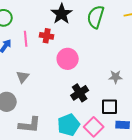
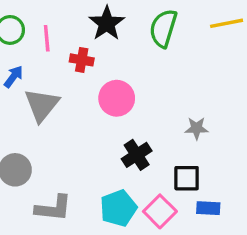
pink line: (26, 39) -> (47, 38), moved
gray triangle: (23, 77) -> (42, 105), moved, size x1.6

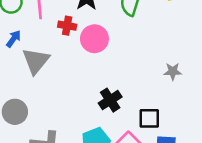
pink circle: (117, 98) -> (94, 39), moved
gray star: (197, 128) -> (173, 71), moved

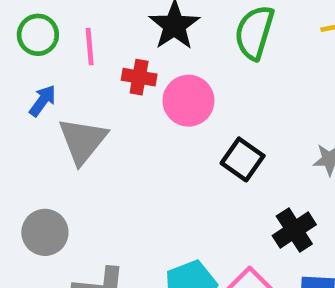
black cross: (110, 100) -> (294, 230), moved
black square: (149, 118) -> (243, 159), moved, turned 35

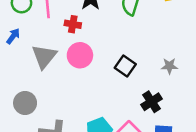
blue arrow: (43, 101) -> (13, 36), moved
pink circle: (188, 101) -> (80, 55), moved

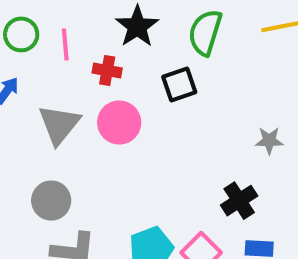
black square: (125, 66) -> (179, 84), moved, turned 36
gray circle: (25, 103) -> (51, 201), moved

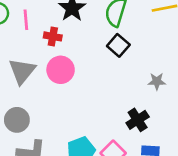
black square: (179, 84) -> (118, 45), moved, turned -30

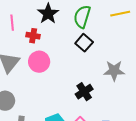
gray star: (157, 81) -> (114, 71), size x1.5
black cross: (138, 120) -> (84, 92), moved

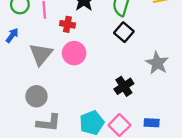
gray star: (114, 71) -> (157, 63), turned 30

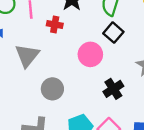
pink circle: (74, 53) -> (90, 54), moved
gray circle: (36, 96) -> (52, 89), moved

